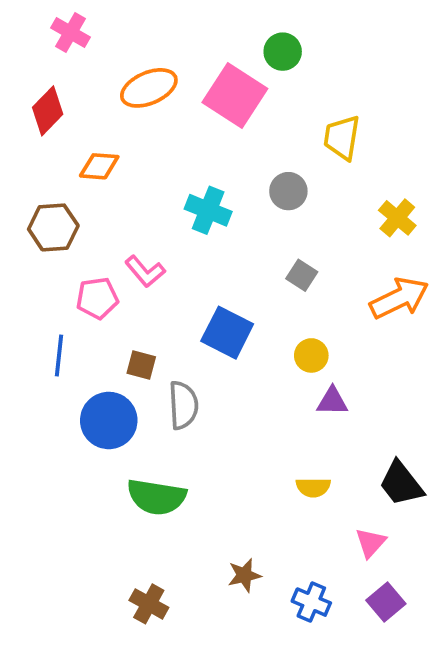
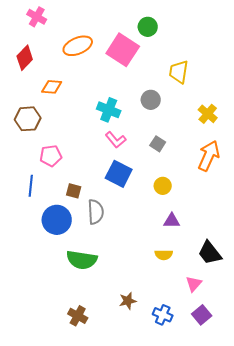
pink L-shape: (145, 271) -> (116, 140), moved
orange arrow: (399, 298) -> (209, 156), turned -40
purple triangle: (332, 401) -> (172, 221), moved

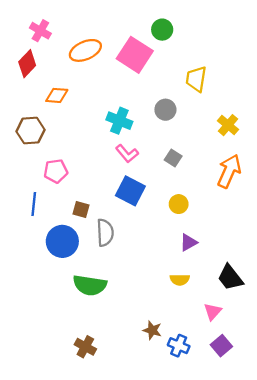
pink cross: (37, 17) -> (40, 31), moved
purple triangle: (172, 221) -> (189, 242), turned -30
brown star: (128, 301) -> (152, 330), moved, turned 30

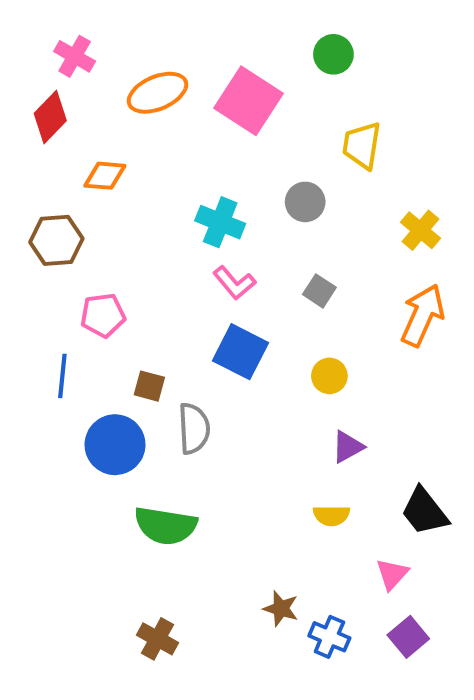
green circle: (162, 30) -> (333, 54), moved

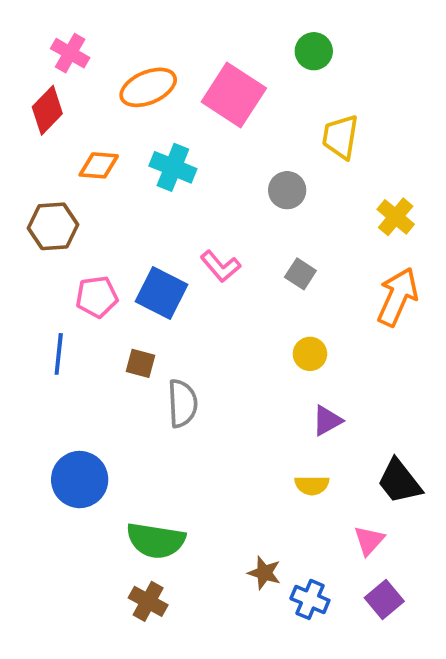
cyan cross: (220, 222) -> (173, 167), moved
blue square: (240, 352) -> (161, 293), moved
blue circle: (115, 445) -> (80, 480), moved
green semicircle: (166, 526) -> (156, 540), moved

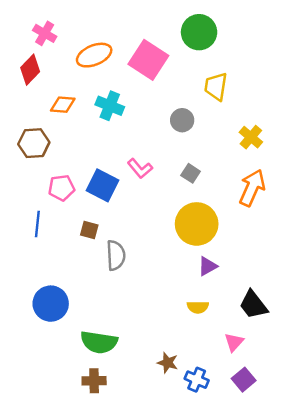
green circle: (314, 51) -> (199, 32), size x1.5
yellow circle: (310, 354) -> (197, 224), size x2.0
brown cross: (148, 601) -> (94, 381), turned -30

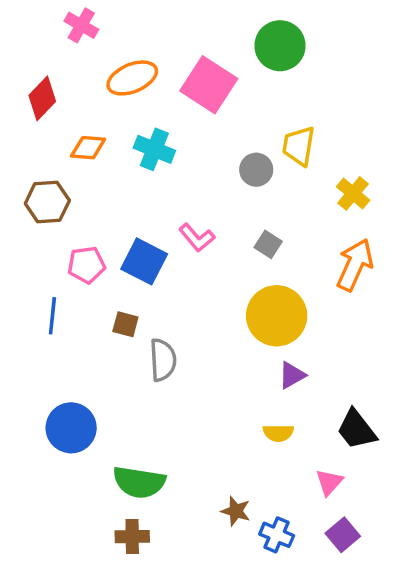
pink cross: (45, 33) -> (81, 25), moved
yellow trapezoid: (216, 86) -> (299, 146), moved

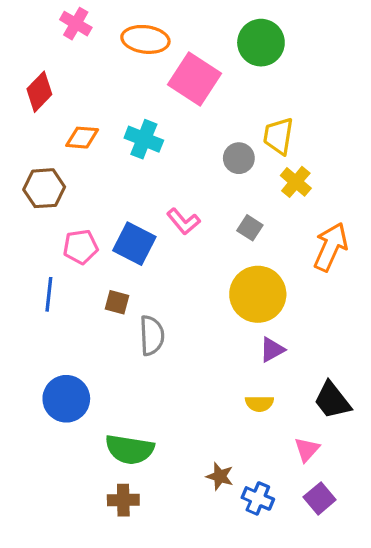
orange ellipse: (132, 78) -> (145, 39), moved, turned 30
yellow cross: (353, 193) -> (296, 182), moved

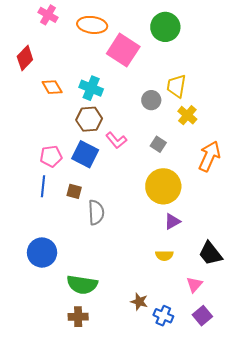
orange diamond: (82, 138) -> (52, 87), turned 55
brown hexagon: (44, 188) -> (89, 119), moved
blue line: (49, 294) -> (43, 186), moved

